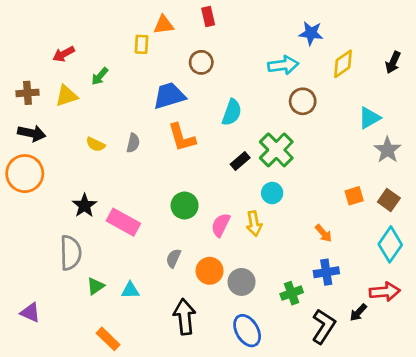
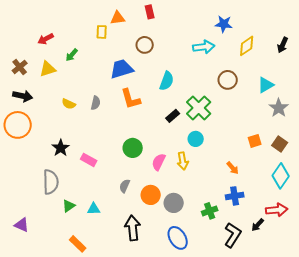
brown cross: (28, 93) -> (20, 67), turned -35
brown circle: (303, 101) -> (228, 80), moved
pink rectangle: (123, 222) -> (89, 160), size x0.7

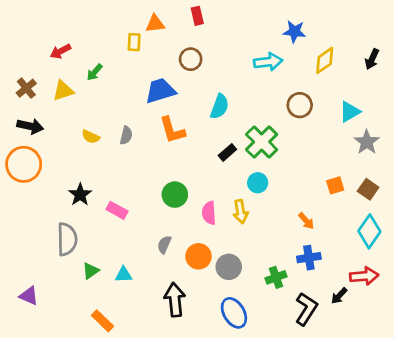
pink semicircle: (159, 162) -> (209, 213), turned -30

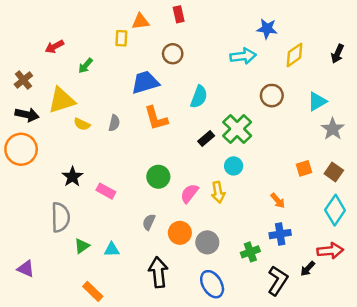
yellow triangle: (63, 91) -> (62, 100), moved, size x1.4
pink semicircle: (209, 213) -> (189, 193), turned 42

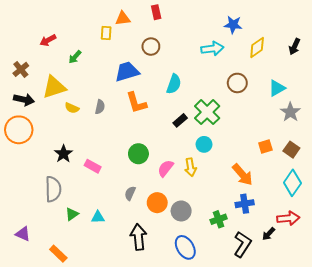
orange arrow: (278, 201) -> (243, 175), size x1.6
orange rectangle: (93, 291) -> (58, 254), moved

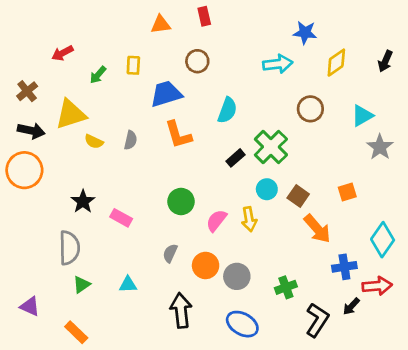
yellow rectangle: (106, 33) -> (133, 65), moved
brown square: (291, 150) -> (298, 196), moved
blue cross: (245, 204) -> (344, 267), moved
green triangle: (72, 214) -> (82, 285), moved
blue ellipse: (185, 247) -> (242, 324), turned -30

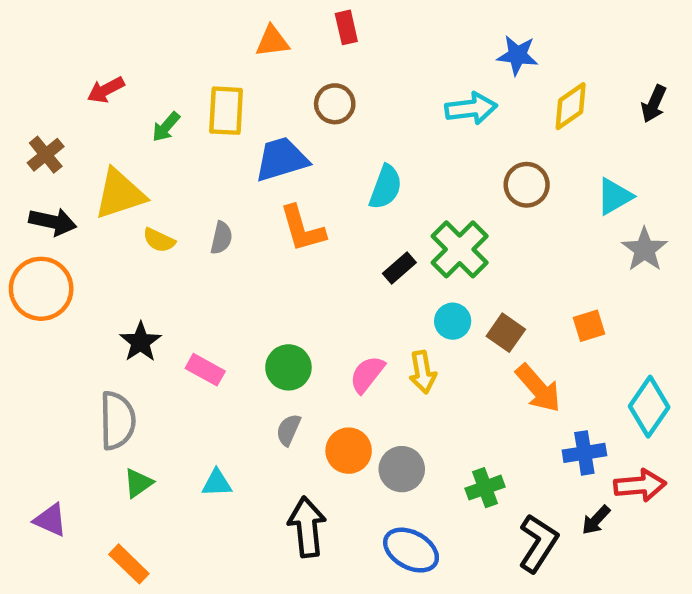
yellow rectangle: (133, 65) -> (226, 111), size x1.5
green circle: (181, 201) -> (288, 367), moved

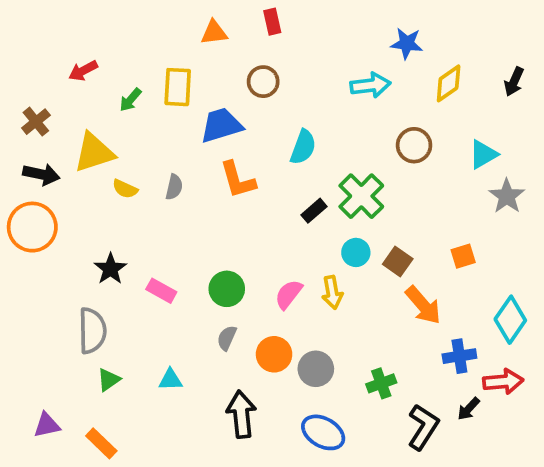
purple triangle: (50, 520) -> (47, 425), moved, turned -36

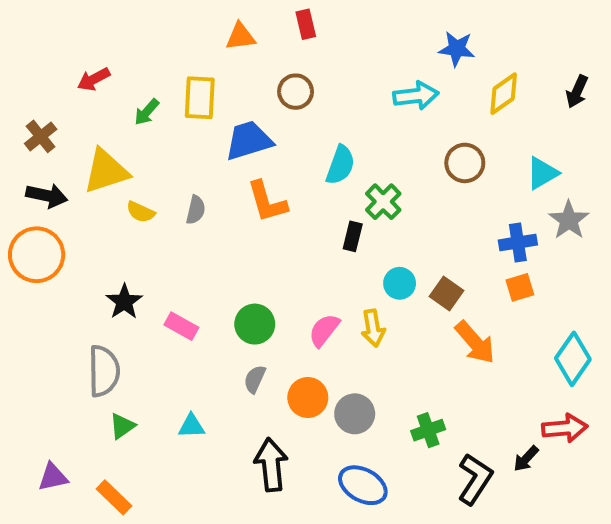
green cross: (361, 196) -> (383, 202), moved, size x0.7
black rectangle: (314, 211) -> (353, 236), turned -35
blue cross: (459, 356) -> (518, 243), moved

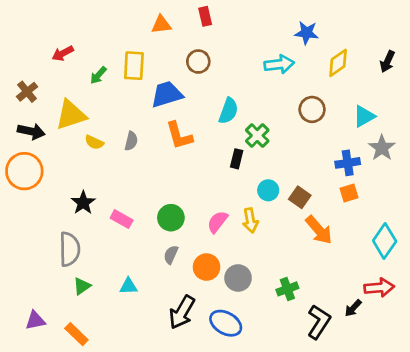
black arrow: (271, 465) -> (182, 312), turned -144
blue ellipse: (363, 485) -> (226, 323), moved

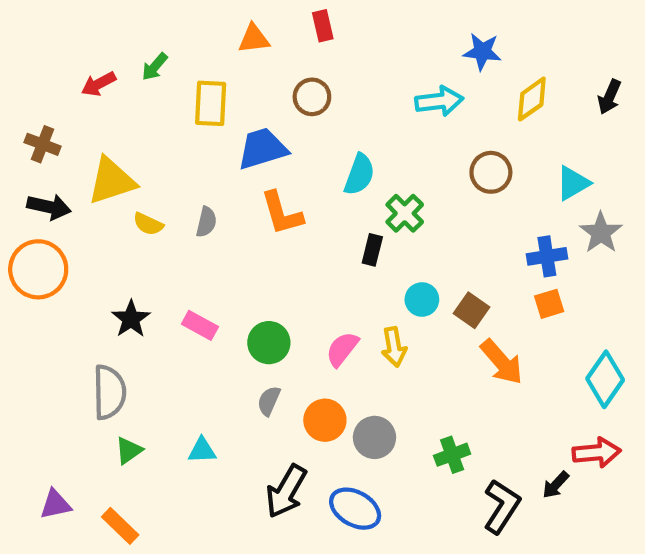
green arrow: (98, 75) -> (155, 67), moved
brown cross: (27, 92) -> (43, 144), turned -30
pink rectangle: (122, 219) -> (200, 325), moved

